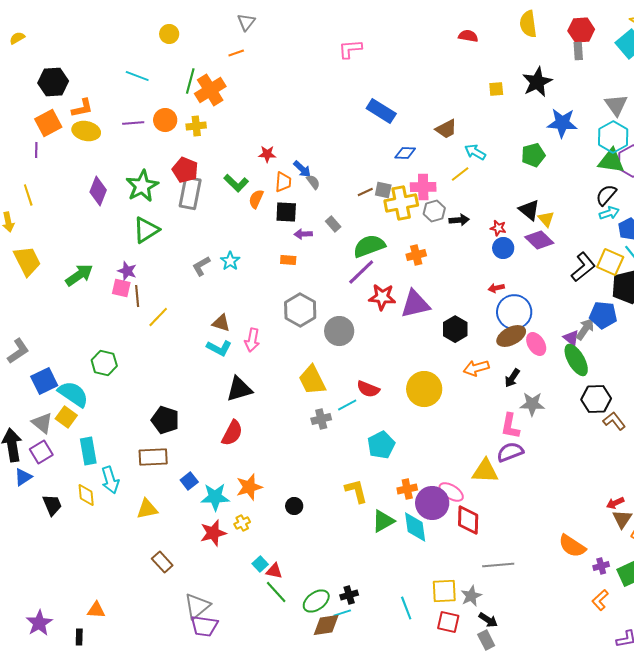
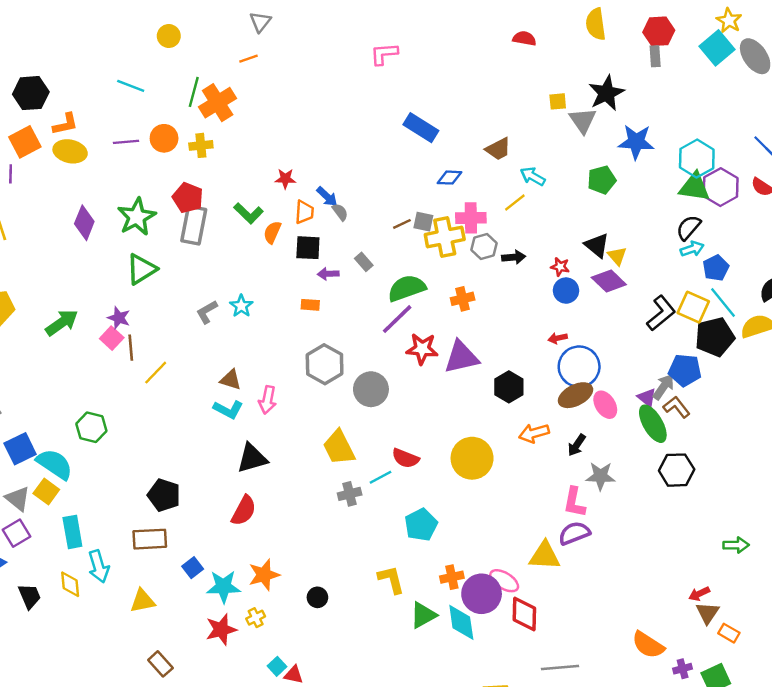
gray triangle: (616, 105) -> (583, 120), moved
pink square: (121, 288) -> (112, 338), turned 30
brown L-shape: (614, 421) -> (677, 407), moved

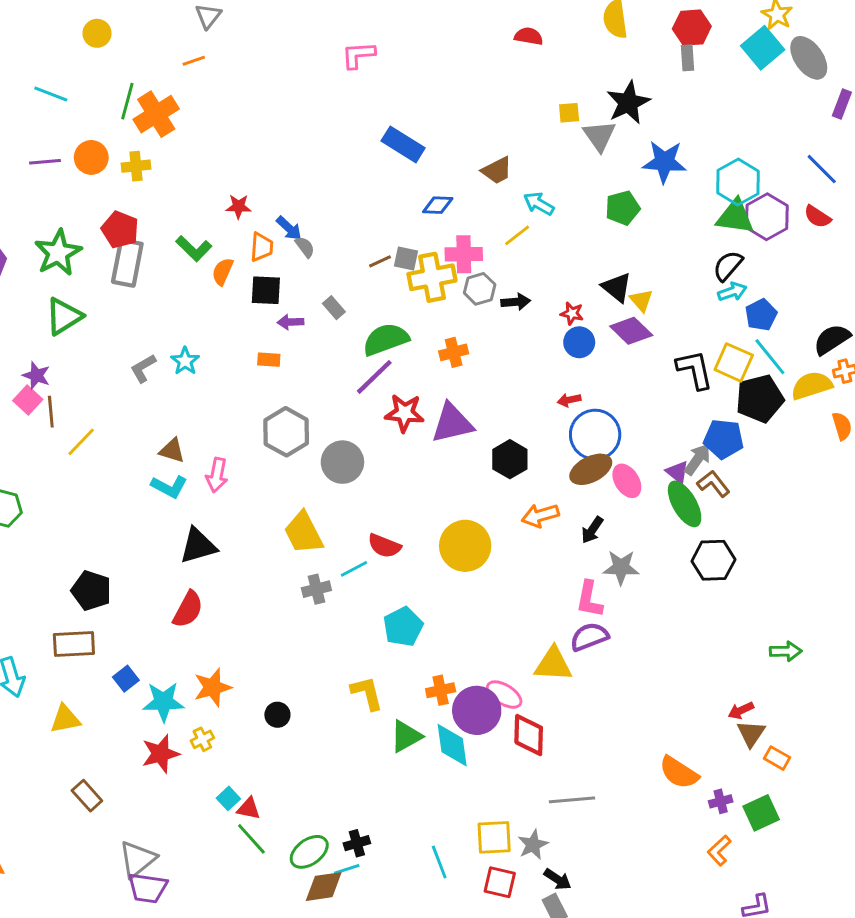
black L-shape: (661, 313) -> (695, 370), turned -63

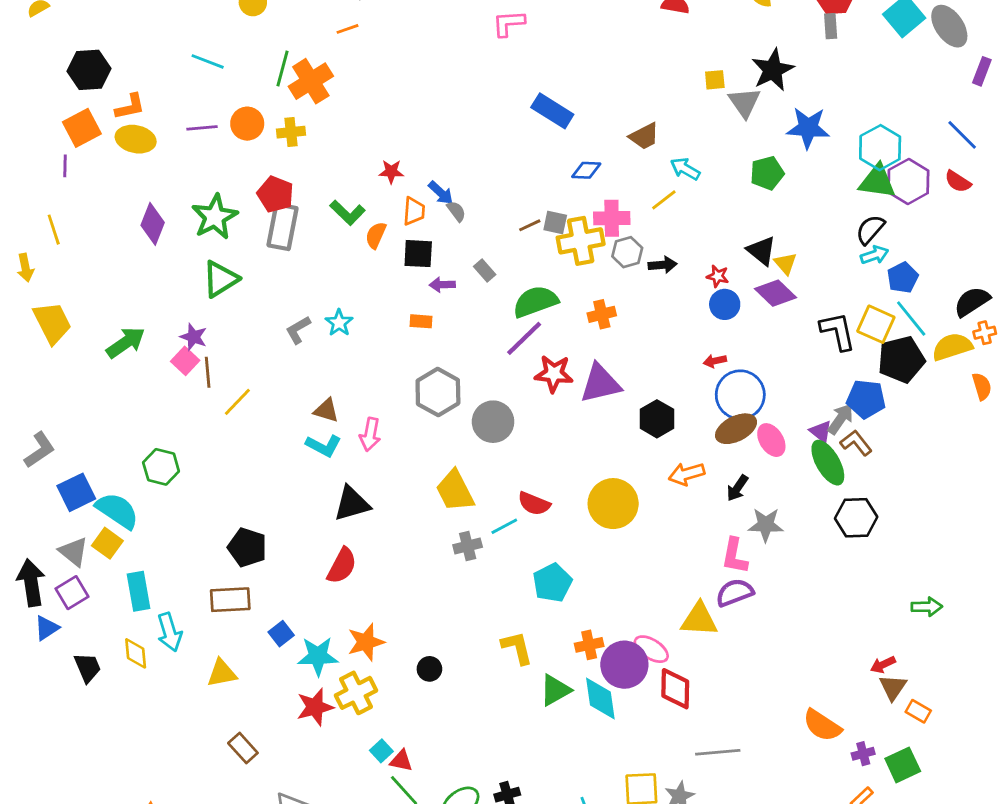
yellow cross: (202, 739) -> (356, 693), size x1.8

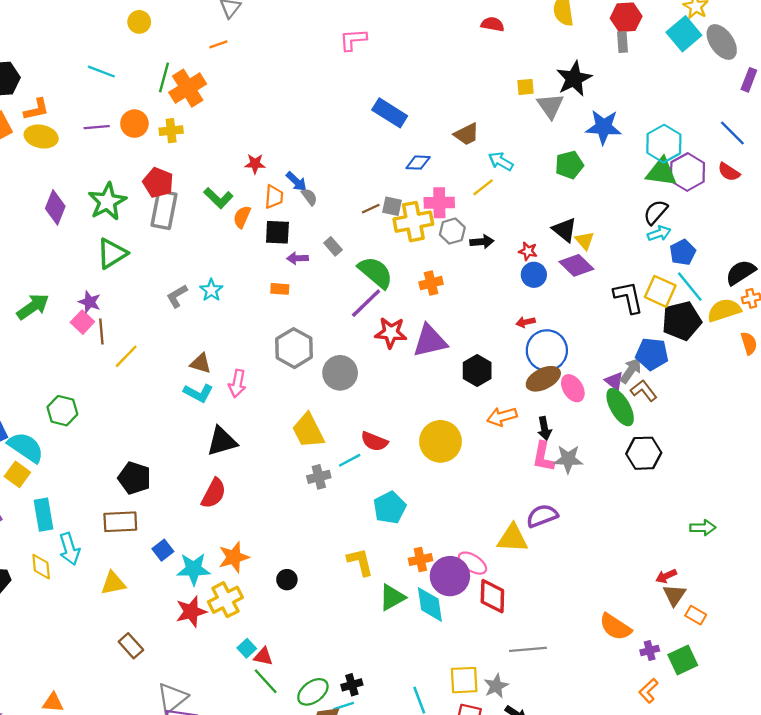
green semicircle: (535, 302) -> (376, 272), turned 60
black arrow: (737, 488) -> (544, 428), turned -45
pink L-shape: (735, 556) -> (543, 457), moved

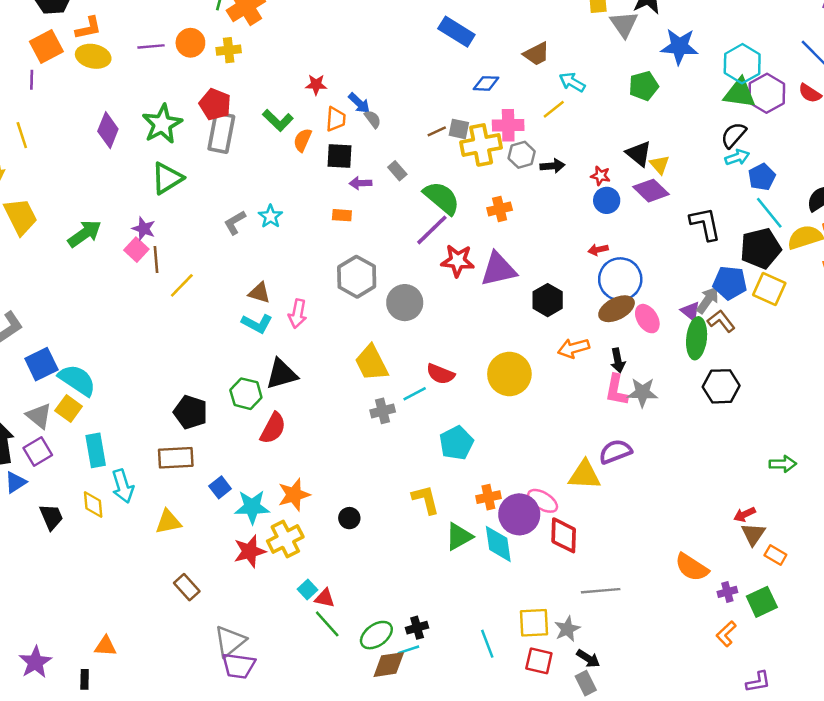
yellow square: (660, 291) -> (769, 289), moved
green ellipse: (620, 407) -> (697, 338), turned 36
green hexagon: (62, 411) -> (246, 394), moved

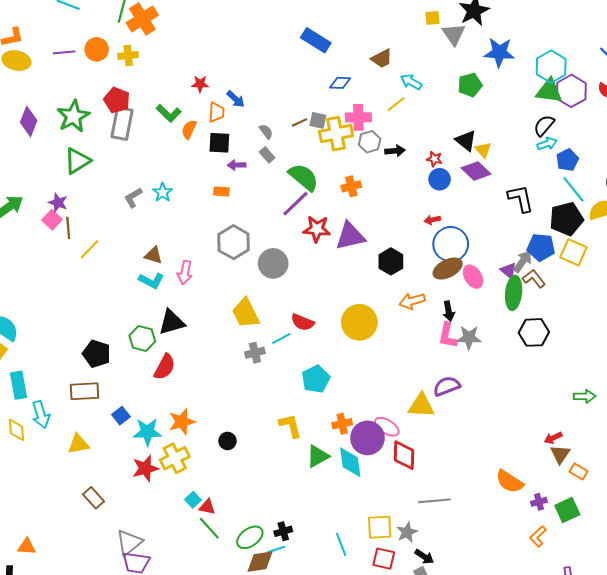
gray semicircle: (373, 119) -> (266, 132), moved

